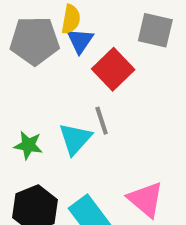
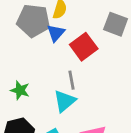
blue triangle: (80, 41) -> (56, 33), moved
cyan triangle: (75, 139) -> (65, 101), moved

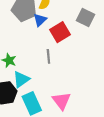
cyan triangle: (65, 101) -> (21, 79), moved

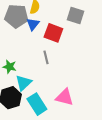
red square: (60, 32) -> (53, 33), turned -30
pink triangle: (61, 101) -> (65, 97), turned -30

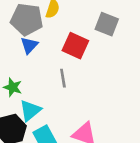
blue triangle: (33, 24) -> (29, 45), moved

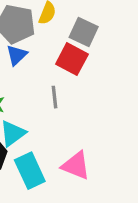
gray square: (107, 24) -> (84, 32), moved

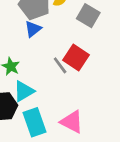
red square: (72, 59) -> (76, 57), moved
gray line: (55, 97) -> (60, 65), turned -36

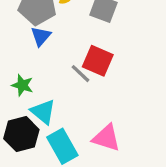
cyan triangle: (24, 91) -> (43, 112), turned -40

